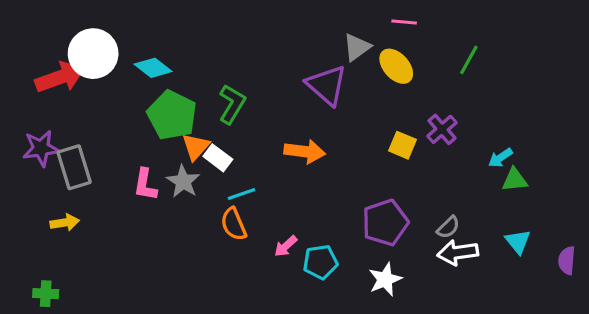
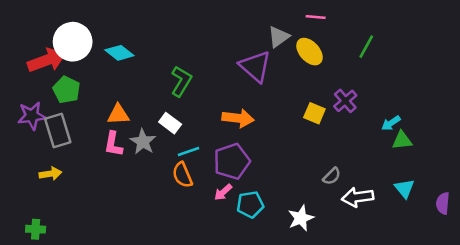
green pentagon: (172, 115) -> (66, 90), moved, size x0.7
orange triangle: (196, 147) -> (118, 114), moved, turned 45
purple pentagon: (385, 223) -> (232, 161), moved
gray semicircle: (448, 227) -> (332, 176), moved

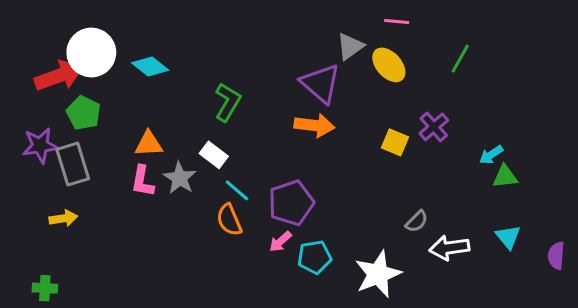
orange arrow: (238, 118) -> (314, 125), moved
cyan line: (189, 151) -> (237, 190), turned 60
white star: (301, 218) -> (378, 274), size x1.4

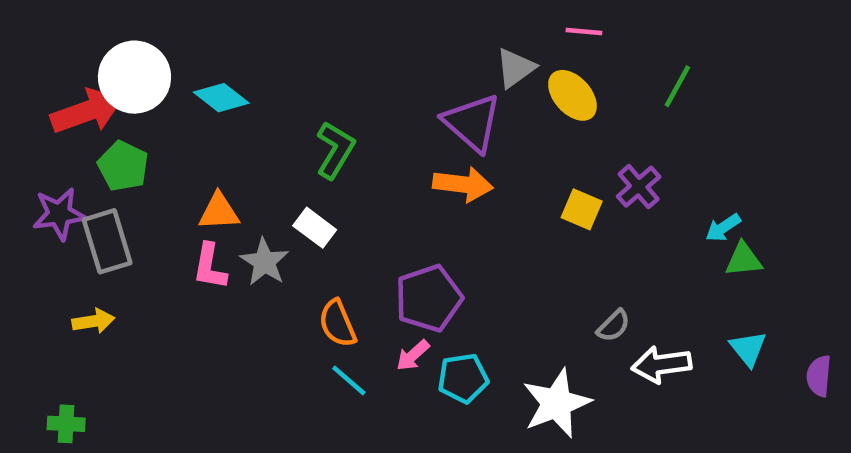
cyan line: (237, 190) -> (349, 380), moved

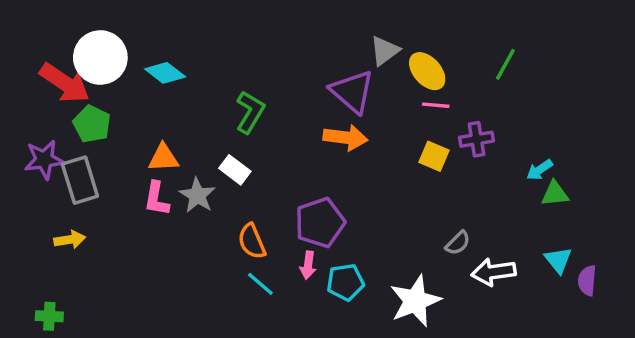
pink line: (584, 31) -> (436, 105), moved
red arrow: (87, 111) -> (65, 83), turned 54
purple cross: (639, 187) -> (477, 139), turned 32
pink arrow: (413, 355) -> (308, 265), turned -40
purple semicircle: (819, 376) -> (587, 280), moved

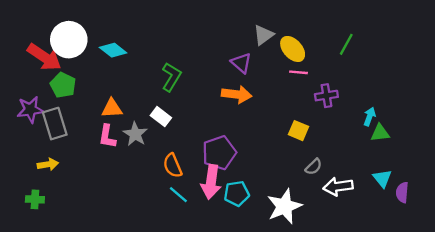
purple triangle: (352, 92) -> (241, 63), size x0.7
yellow square: (434, 156) -> (298, 131), moved
cyan arrow: (540, 170) -> (370, 117), turned 144
pink arrow: (308, 265) -> (211, 182), size x1.8
green cross: (49, 316) -> (35, 199), moved

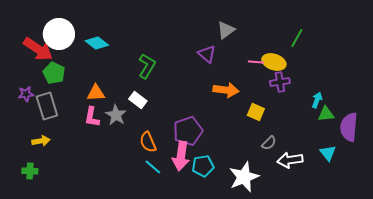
yellow ellipse: (293, 49) -> (274, 62), moved, turned -30
orange arrow: (237, 94) -> (226, 90), moved
purple star: (30, 110) -> (26, 94), size x0.7
purple semicircle: (402, 192) -> (349, 127), moved, size x1.6

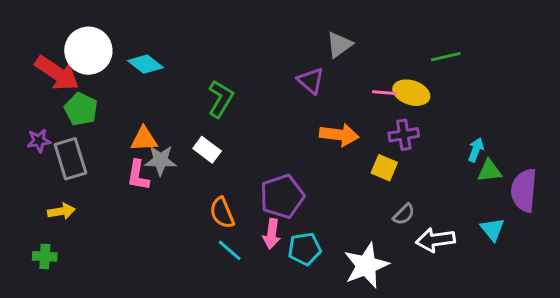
green line: (297, 38) -> (446, 57), turned 48
purple cross: (280, 82) -> (404, 135), moved
gray star: (116, 115) -> (160, 160), moved, turned -30
pink arrow: (181, 156) -> (272, 234), size x0.7

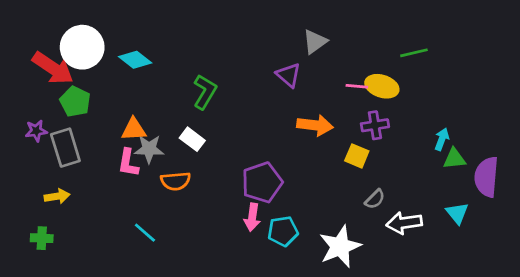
orange semicircle: (222, 213) -> (176, 181), moved, turned -72
cyan line: (230, 250) -> (145, 233), moved

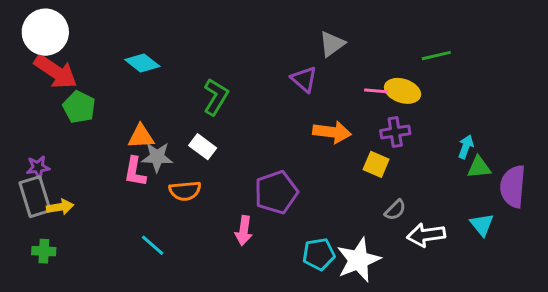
white circle: (82, 47) -> (45, 32), moved
purple star: (36, 131) -> (38, 167), moved
gray rectangle: (65, 148) -> (35, 197), moved
pink arrow: (252, 217) -> (244, 231), moved
cyan pentagon: (283, 231) -> (319, 254), moved

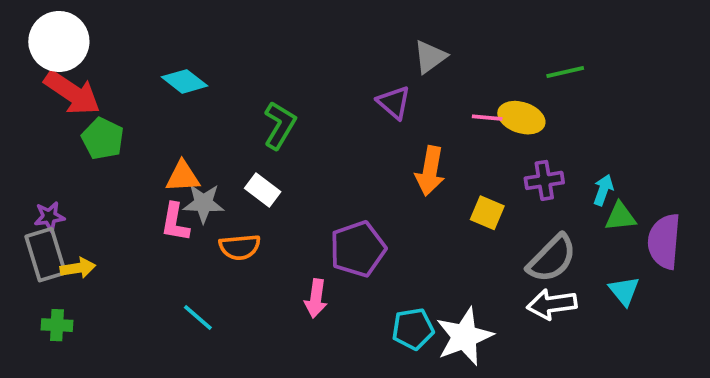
orange arrow: (332, 132) -> (430, 171), turned 93
purple cross: (395, 132) -> (544, 180), moved
gray semicircle: (395, 210) -> (552, 258), moved, size x1.8

